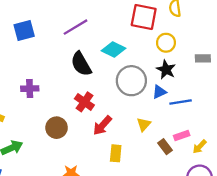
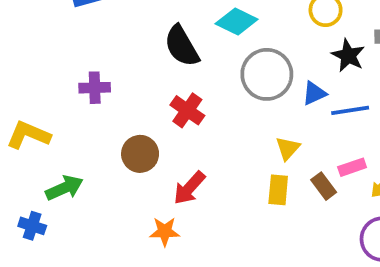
black star: (166, 70) -> (348, 55), moved
red arrow: (102, 125) -> (189, 188), moved
yellow rectangle: (116, 153) -> (278, 190), moved

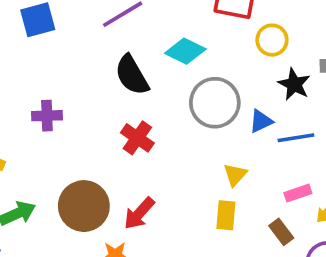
brown circle: (140, 154) -> (84, 206), moved, size x1.4
brown rectangle: (324, 186) -> (281, 232), moved

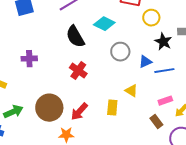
gray circle: (215, 103) -> (120, 52), size x0.7
yellow triangle: (235, 175) -> (131, 91), turned -40
yellow rectangle: (226, 215) -> (112, 108), moved

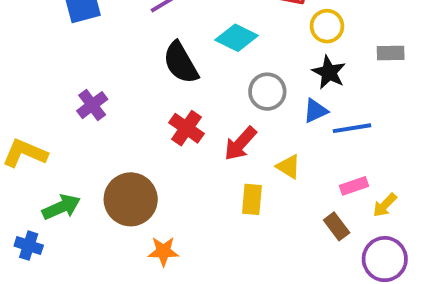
black star: (163, 42) -> (329, 72), moved
purple cross: (29, 59) -> (92, 105), turned -35
red arrow: (79, 112) -> (240, 144), moved

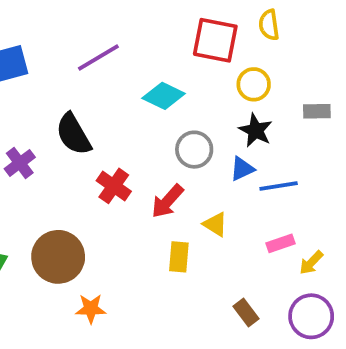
black semicircle: (181, 63) -> (73, 134), moved
brown rectangle: (337, 226) -> (246, 312), moved

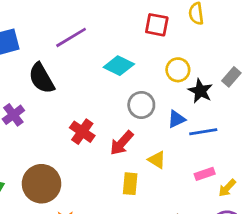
red square: (215, 40) -> (157, 25), size x0.7
yellow circle: (254, 84) -> (178, 70), moved
gray rectangle: (317, 111) -> (231, 77), turned -48
black star: (256, 130) -> (200, 91), moved
black semicircle: (73, 134) -> (41, 78), moved

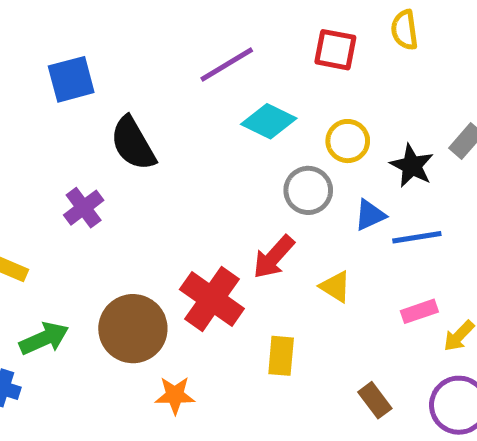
purple line: (71, 37) -> (227, 64), moved
yellow circle: (178, 70) -> (348, 141), moved
red cross: (82, 132) -> (212, 299), moved, size x1.4
yellow rectangle: (130, 184) -> (281, 356), moved

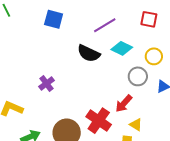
blue square: (71, 79) -> (54, 19), moved, turned 30
black semicircle: (133, 143) -> (89, 53), moved, turned -35
yellow triangle: (335, 287) -> (136, 125), moved

